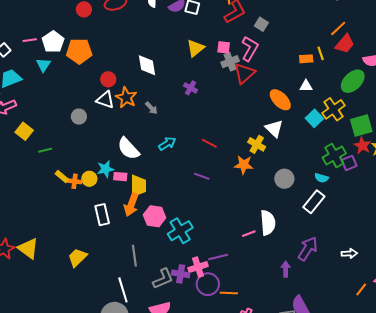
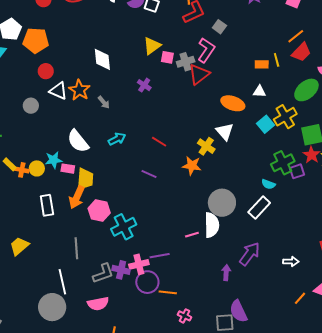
pink square: (224, 47) -> (167, 57), moved
red circle: (108, 79) -> (46, 71), moved
orange ellipse: (280, 100) -> (233, 103), turned -30
gray circle: (284, 179) -> (222, 203), moved, size x1.4

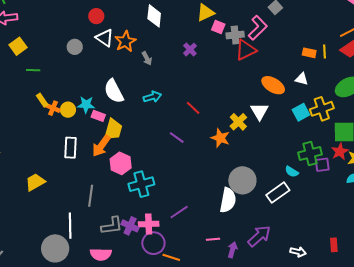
pink line: (192, 235) -> (213, 239), moved
purple line: (160, 256) -> (179, 212), moved, turned -36

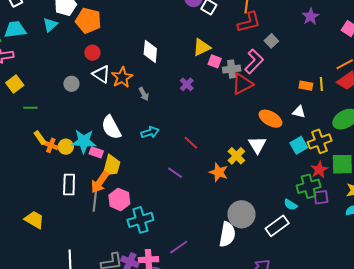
cyan star: (86, 105) -> (84, 141), size x1.4
red star: (340, 152) -> (319, 170), moved
yellow trapezoid: (35, 182) -> (34, 220), turned 60
gray line: (91, 196) -> (95, 201), moved

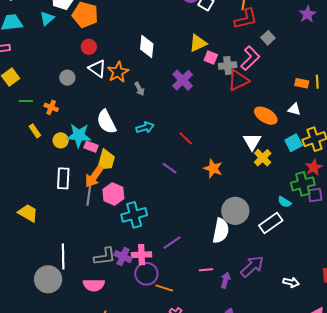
purple cross: (187, 84) -> (183, 80), size x1.5
orange cross: (51, 145) -> (51, 107), moved
yellow cross: (236, 156) -> (263, 158), moved

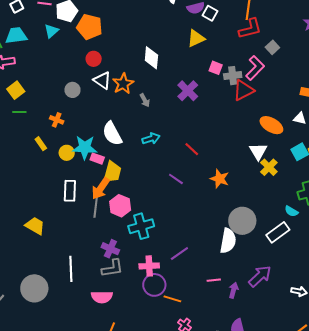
yellow triangle: (198, 43) -> (196, 38), moved
green line: (26, 101) -> (19, 112), moved
purple cross: (123, 257) -> (110, 249), moved
gray circle: (48, 279) -> (34, 288), moved

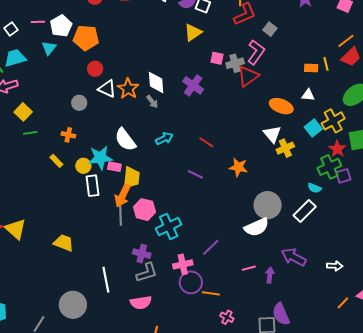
white diamond: (151, 58) -> (156, 83), moved
yellow cross: (269, 167) -> (285, 148), turned 30
white rectangle: (70, 191) -> (92, 186), moved
white semicircle: (228, 241) -> (257, 227), turned 65
purple arrow: (260, 276) -> (294, 257), turned -100

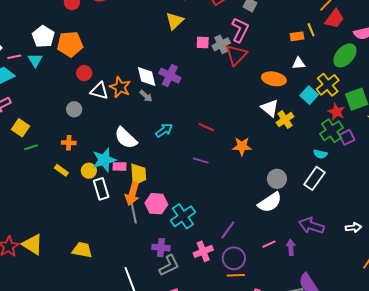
pink line: (38, 22) -> (14, 57), moved
purple cross: (193, 85) -> (170, 76), moved
gray circle: (268, 205) -> (277, 179), size x0.7
purple circle: (191, 282) -> (234, 258), moved

